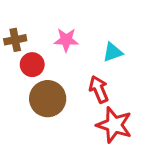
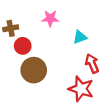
pink star: (66, 40) -> (50, 18), moved
red arrow: (99, 89) -> (92, 64), moved

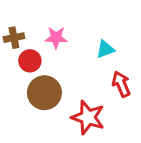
pink star: (50, 18) -> (56, 38), moved
red star: (81, 89) -> (88, 117), moved

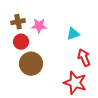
brown cross: (14, 38) -> (18, 22), moved
red star: (88, 117) -> (75, 83), moved

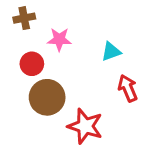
brown cross: (18, 22) -> (24, 18), moved
red star: (75, 83) -> (85, 126), moved

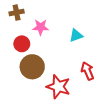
red arrow: (128, 88) -> (88, 71), moved

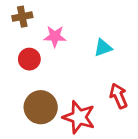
brown circle: (32, 67) -> (41, 107), moved

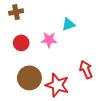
pink star: (55, 36) -> (49, 40), moved
cyan triangle: (103, 48) -> (69, 24), moved

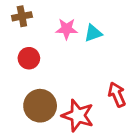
pink star: (49, 40) -> (67, 29), moved

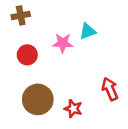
pink star: (67, 29) -> (63, 43), moved
red star: (78, 115) -> (73, 109), size x0.6

